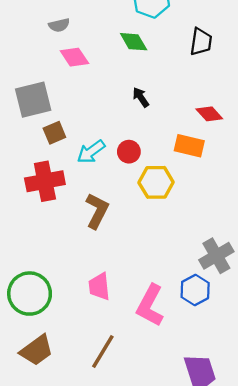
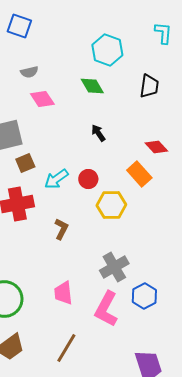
orange rectangle: (189, 146) -> (139, 174), turned 35
brown L-shape: (97, 211) -> (61, 229), size x0.7
gray cross: (216, 256) -> (114, 267), moved

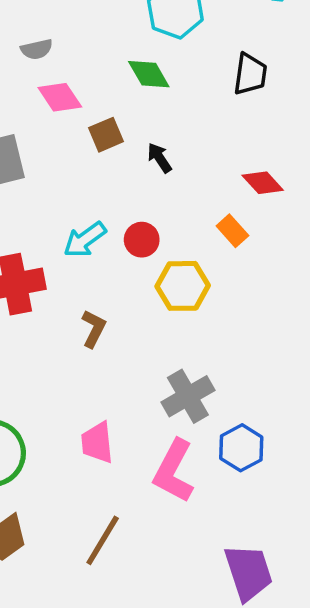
brown square: (25, 163) -> (106, 135), moved
orange rectangle: (139, 174) -> (232, 231), size x0.7

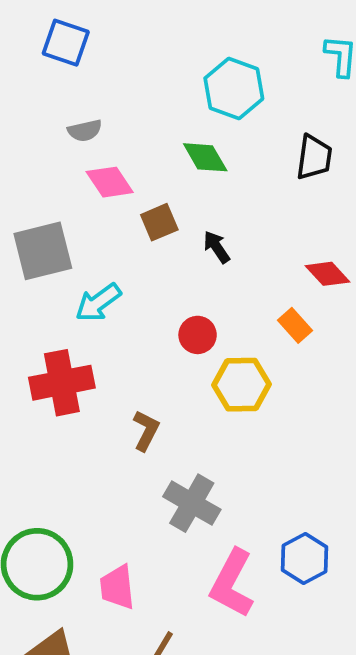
cyan arrow: (85, 240) -> (98, 302), moved
gray cross: (188, 396) -> (192, 503), moved, turned -30
pink trapezoid: (97, 443) -> (117, 587), moved

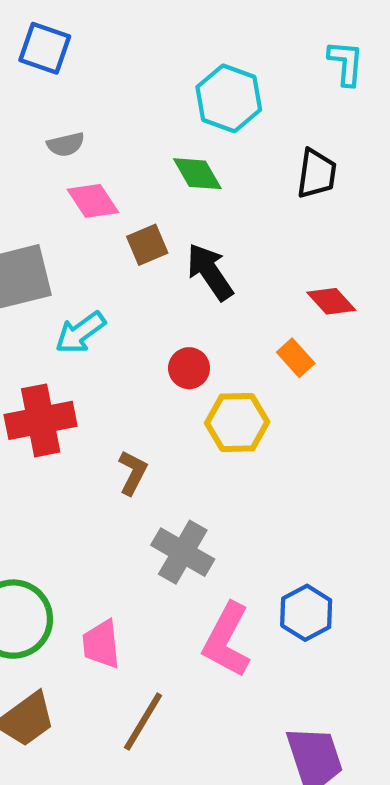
black arrow: (217, 247) -> (210, 272), size x1.6

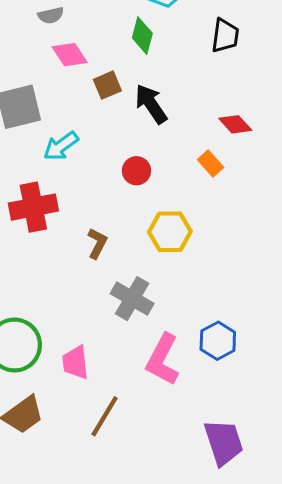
green diamond: (197, 174) -> (142, 36), turned 45
yellow hexagon: (237, 423) -> (170, 232), moved

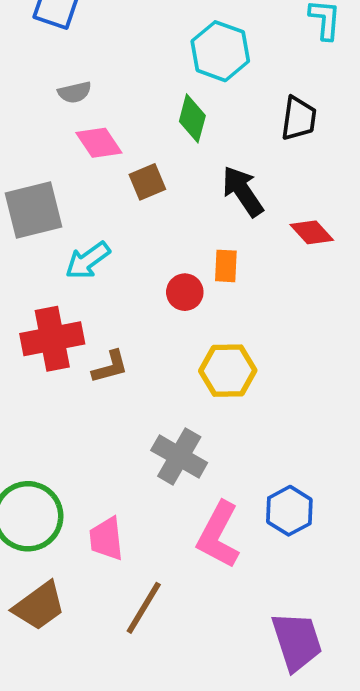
black arrow: (151, 104) -> (243, 191), moved
orange rectangle: (211, 163) -> (226, 266), moved, turned 45
brown L-shape: (97, 243) -> (110, 367), moved, turned 48

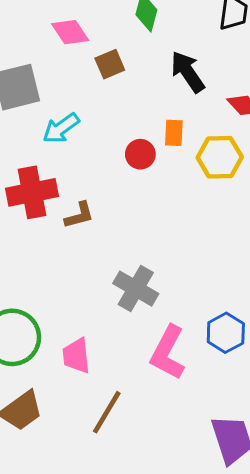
yellow hexagon: (228, 371) -> (220, 157), moved

